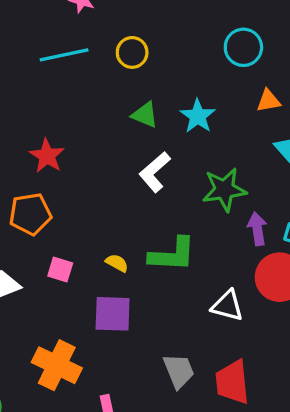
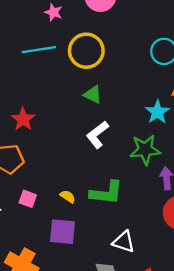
yellow circle: (132, 52) -> (86, 51), size x1.6
cyan star: (198, 116) -> (157, 112), moved
white triangle: (227, 306) -> (124, 242), moved

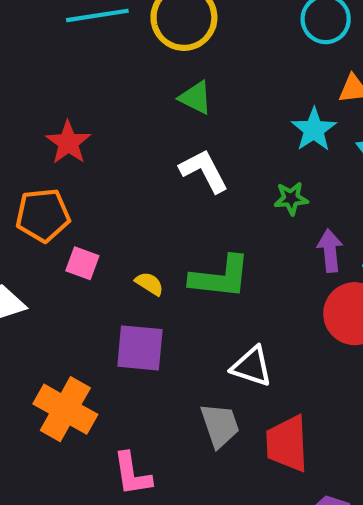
white L-shape: (97, 135) -> (204, 171), turned 100
green star: (145, 150) -> (291, 198), size x0.6
pink square: (28, 199) -> (82, 263), moved

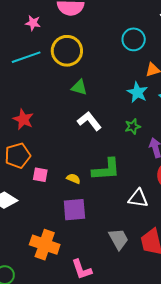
white triangle: (252, 366) -> (138, 198), moved

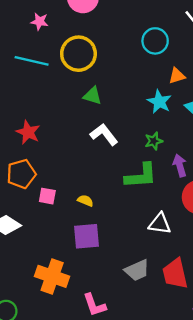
cyan line: (26, 57) -> (32, 61), turned 32
green L-shape: (106, 169) -> (141, 176), moved
gray trapezoid: (119, 239) -> (137, 270), turned 95

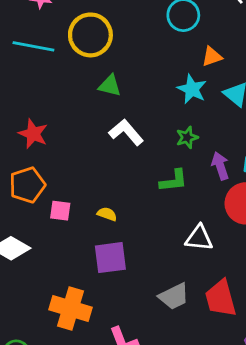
green L-shape: (141, 176) -> (174, 181), size x0.7

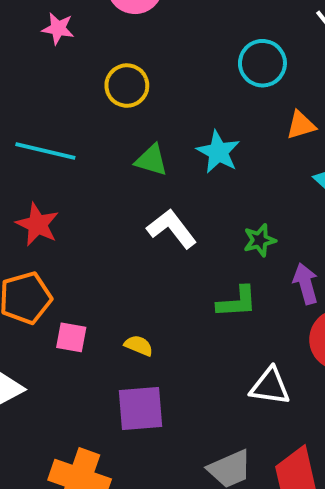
yellow circle: (90, 35) -> (127, 86), size x0.7
cyan line: (33, 46) -> (45, 151), moved
cyan star: (192, 89) -> (218, 152), moved

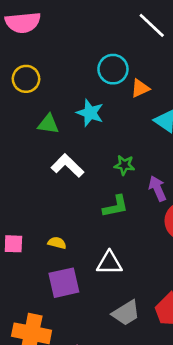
cyan circle: (262, 63) -> (113, 69), moved
green star: (260, 240) -> (124, 165), turned 30
white triangle: (270, 386) -> (109, 263), moved

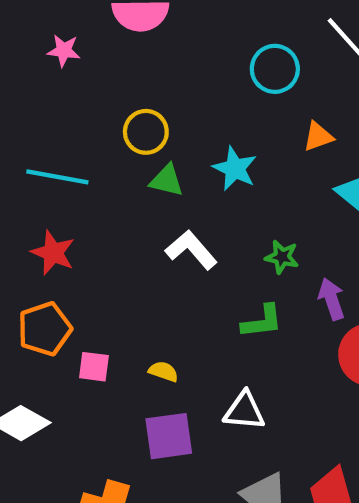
cyan circle: (113, 69) -> (275, 69), moved
yellow circle: (26, 79) -> (146, 132), moved

